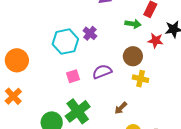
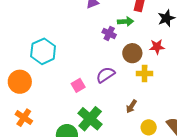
purple cross: (90, 33) -> (109, 33), moved
red star: (156, 41) -> (157, 47), moved
cyan hexagon: (65, 42) -> (43, 51), moved

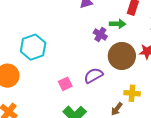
brown circle: (132, 53) -> (122, 56), size x1.4
yellow cross: (145, 74) -> (132, 93), moved

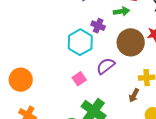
purple cross: (100, 35) -> (98, 26), moved
cyan hexagon: (33, 47) -> (80, 42), moved

